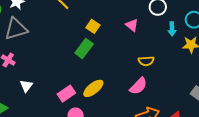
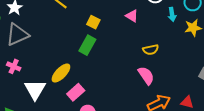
white triangle: (26, 86) -> (35, 90), size x1.6
pink semicircle: (138, 86) -> (146, 75), turned -72
yellow ellipse: (93, 88) -> (61, 73), moved

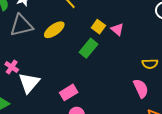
pink triangle: (132, 16) -> (117, 29), moved
pink cross: (14, 66) -> (12, 67), moved
yellow ellipse: (61, 73) -> (54, 30), moved

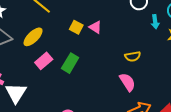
green rectangle: (89, 48) -> (70, 63), moved
pink rectangle: (69, 92) -> (44, 61), moved

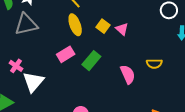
yellow ellipse: (33, 37) -> (75, 25), moved, turned -75
pink semicircle: (127, 82) -> (128, 74), moved

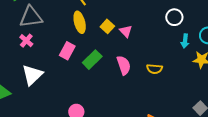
pink rectangle: (66, 54) -> (67, 51), turned -36
pink cross: (16, 66) -> (26, 41), moved
pink semicircle: (128, 74) -> (124, 65), moved

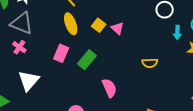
gray triangle: (31, 17) -> (22, 23), turned 35
pink semicircle: (124, 65) -> (109, 88), moved

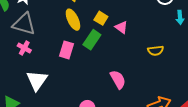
pink triangle: (118, 28) -> (121, 27), moved
green rectangle: (87, 60) -> (92, 40), moved

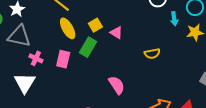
yellow square: (101, 18) -> (95, 25), turned 32
pink cross: (24, 48) -> (36, 58), moved
white triangle: (37, 80) -> (25, 83), moved

